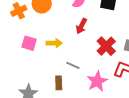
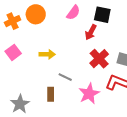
red arrow: (81, 26) -> (91, 32), moved
pink square: (29, 43) -> (13, 52), moved, turned 35

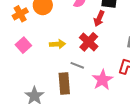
red cross: (99, 59) -> (89, 42), moved
brown rectangle: (51, 94) -> (64, 84), size x1.5

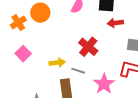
red arrow: (99, 18) -> (115, 23), moved, turned 63
yellow arrow: (57, 44) -> (57, 63), moved

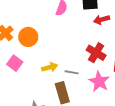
orange circle: (40, 13) -> (28, 37), moved
red cross: (88, 47) -> (96, 53), moved

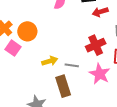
red cross: (96, 53) -> (96, 45), turned 36
pink square: (15, 63) -> (13, 48), moved

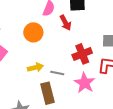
red arrow: (100, 12) -> (66, 23), moved, turned -105
orange circle: (27, 31) -> (33, 32), moved

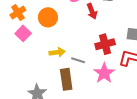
orange circle: (33, 32) -> (48, 17), moved

